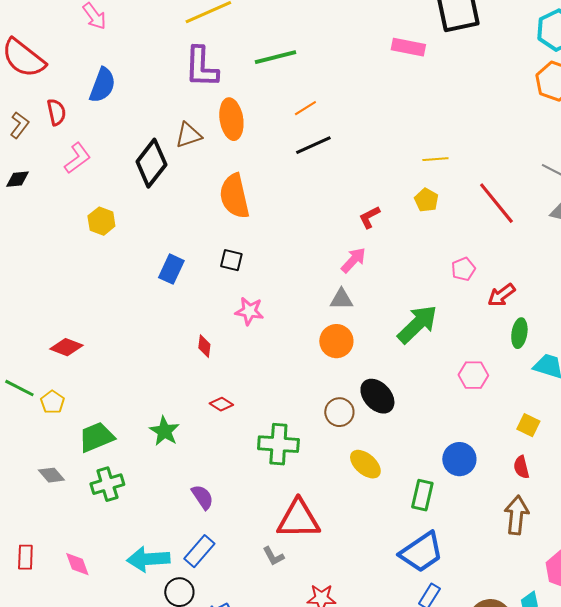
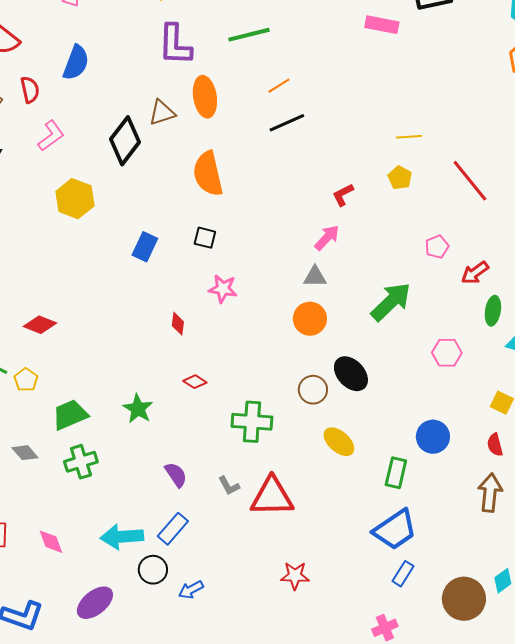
yellow hexagon: (101, 221) -> (75, 199), size x1.4
gray L-shape: (273, 556) -> (229, 486), moved

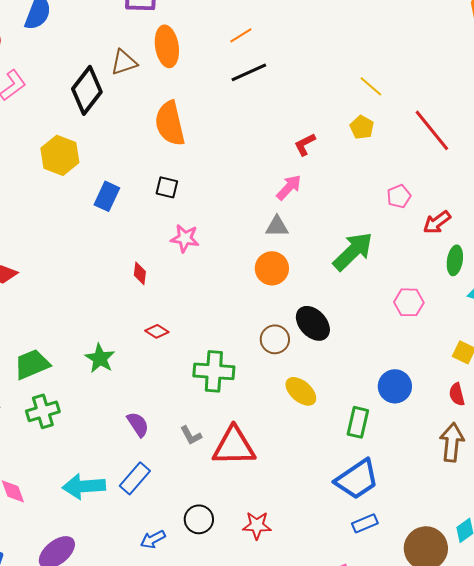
yellow line: (409, 137) -> (371, 86), turned 45
yellow hexagon: (75, 199) -> (60, 155), moved
black circle: (153, 570) -> (199, 519), moved
blue rectangle: (403, 574) -> (365, 523), turned 35

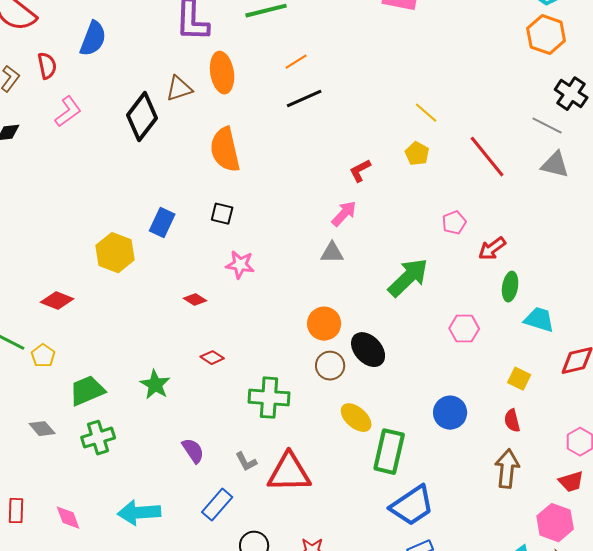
yellow hexagon: (60, 155) -> (115, 253), moved
orange circle: (272, 268) -> (324, 324), moved
red diamond: (140, 273) -> (195, 300), turned -65
green rectangle: (358, 422) -> (389, 452), moved, size x1.4
blue rectangle: (135, 478) -> (217, 505), moved

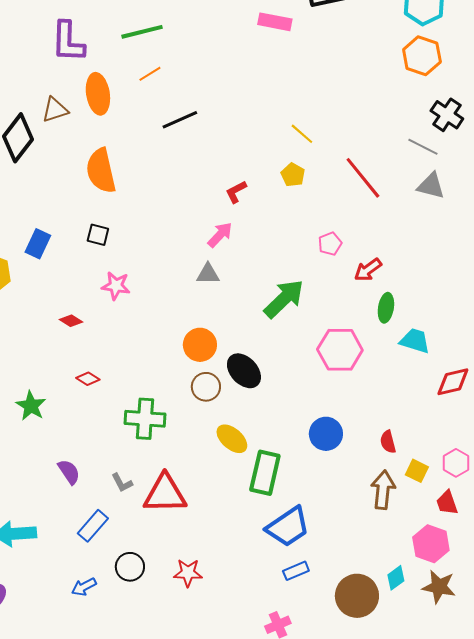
orange line: (296, 62) -> (150, 74), moved
pink hexagon: (464, 329) -> (340, 350), size x1.5
yellow square: (519, 379) -> (417, 471), moved
red trapezoid: (571, 482) -> (447, 503), turned 88

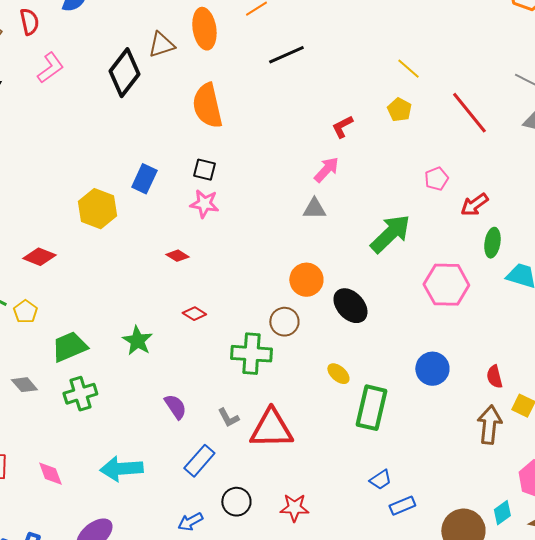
pink star: (116, 286) -> (204, 204), moved
brown circle: (206, 387) -> (284, 322), moved
yellow ellipse: (232, 439) -> (338, 374), size x0.7
blue trapezoid: (288, 527) -> (380, 480), moved, size x0.5

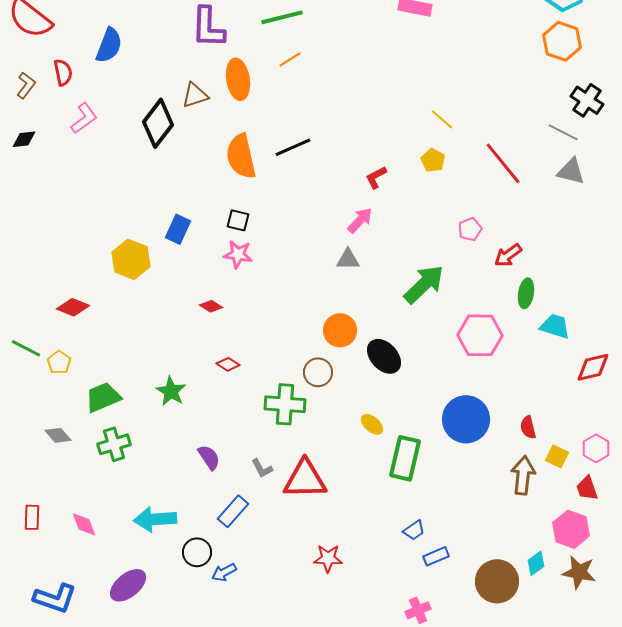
black line: (286, 55) -> (293, 147), moved
blue circle: (432, 369) -> (466, 419), size x1.4
black circle: (236, 502) -> (197, 552), moved

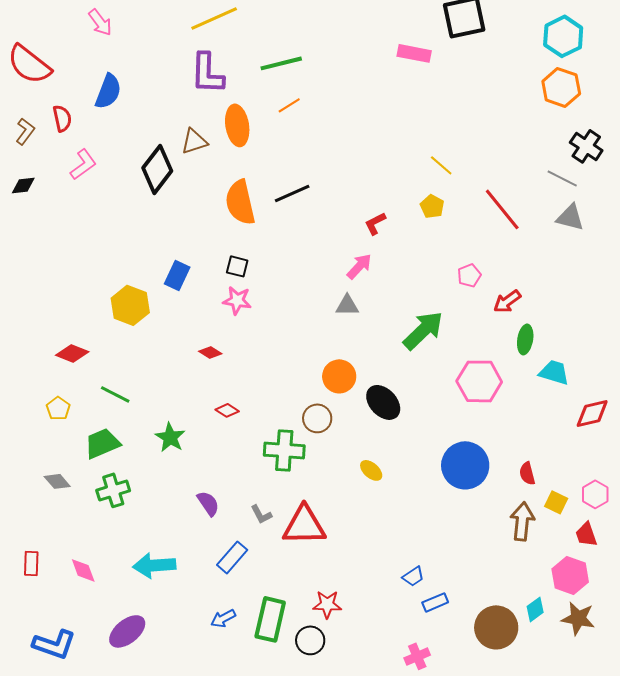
green line: (26, 348) -> (115, 394), moved
green rectangle: (405, 458) -> (270, 619), moved
black circle: (197, 552) -> (310, 640), moved

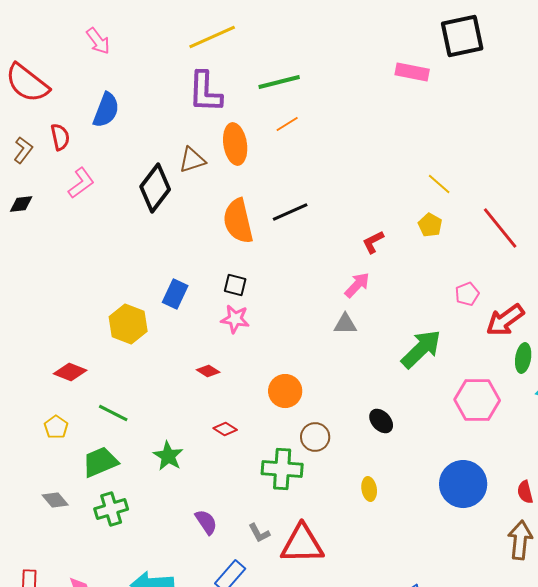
red arrow: (507, 301) -> (505, 320), size x1.4
orange circle: (339, 376) -> (285, 391), moved
black ellipse: (383, 402) -> (381, 421), size x0.7
yellow ellipse: (371, 470) -> (369, 489), turned 40

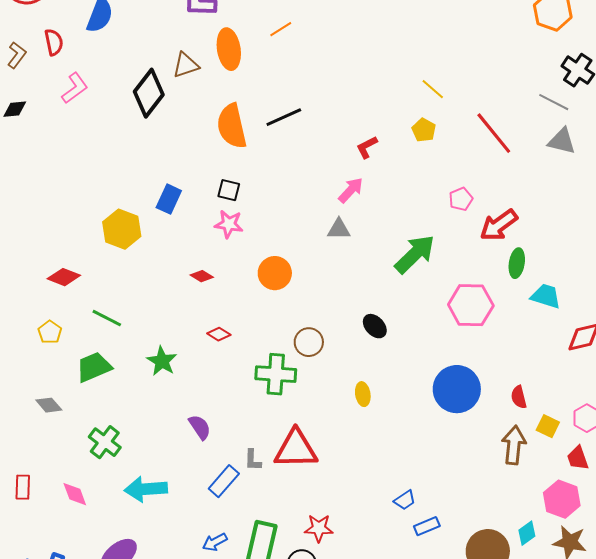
orange circle: (285, 391) -> (275, 273), moved
green cross: (111, 509) -> (105, 442), moved, turned -36
gray L-shape: (259, 533) -> (253, 460), moved, turned 30

